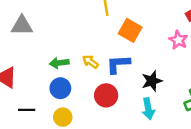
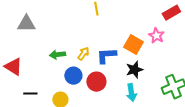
orange square: (130, 30) -> (133, 45), moved
yellow arrow: (90, 62) -> (83, 54), turned 88
blue circle: (60, 88) -> (73, 76), moved

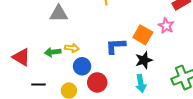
gray triangle: (26, 24) -> (59, 14), moved
yellow arrow: (83, 54) -> (72, 48), moved, turned 64
green arrow: (57, 55) -> (53, 52), moved
red circle: (96, 82) -> (97, 82), moved

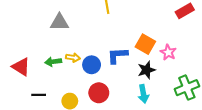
pink star: (166, 26) -> (168, 52), moved
blue circle: (82, 66) -> (92, 65), moved

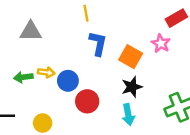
pink star: (168, 52) -> (161, 43), moved
blue L-shape: (117, 55) -> (98, 43), moved, turned 105
red circle: (99, 93) -> (87, 101), moved

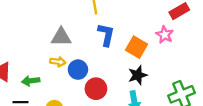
gray triangle: (31, 31) -> (61, 37), moved
green arrow: (23, 77) -> (31, 81), moved

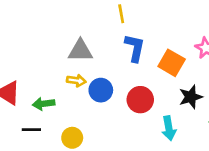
black star: (138, 75) -> (191, 97), moved
red circle: (96, 89) -> (140, 100), moved

